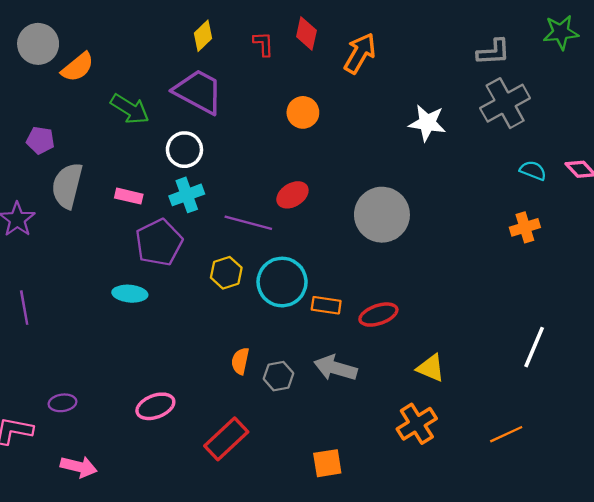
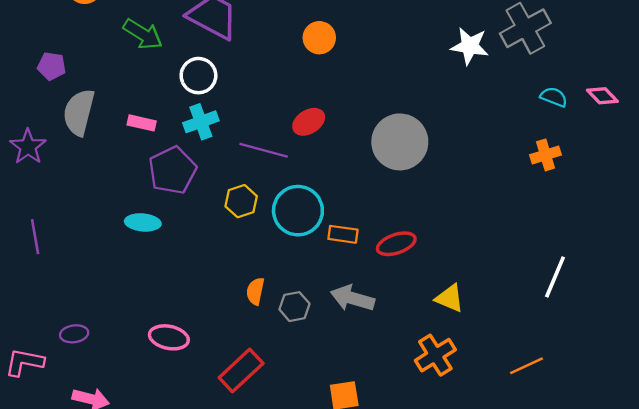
white star: (427, 123) -> (470, 46), moved
pink ellipse: (155, 406) -> (169, 337), turned 33

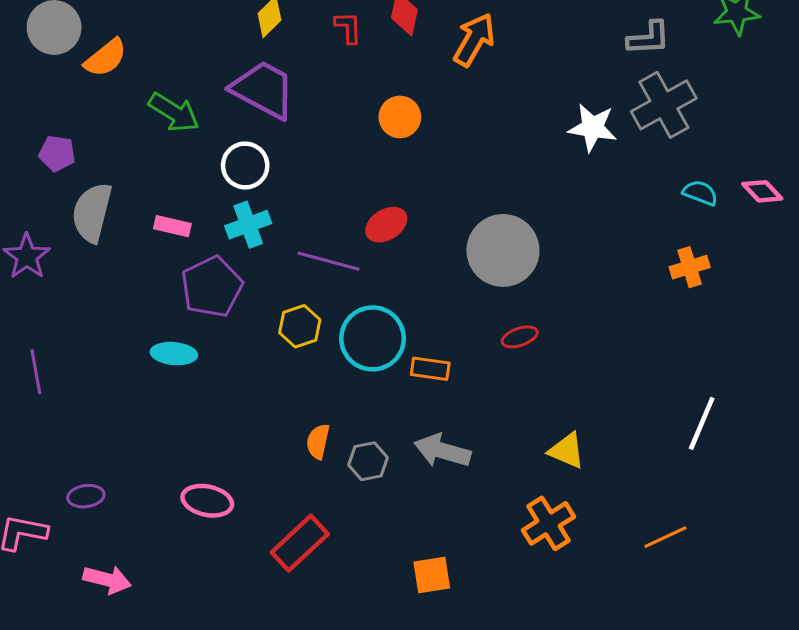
red ellipse: (396, 244) -> (520, 337), moved, size x0.7

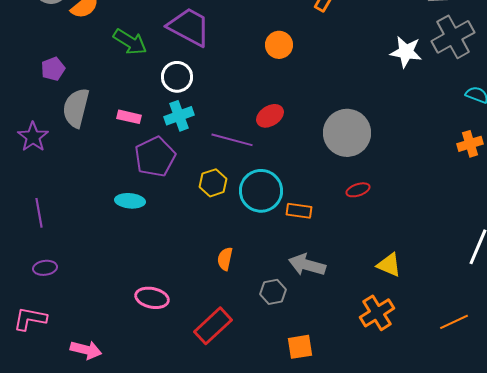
purple pentagon: (57, 153) -> (53, 69), turned -30
gray hexagon: (368, 461) -> (273, 292), moved
purple ellipse: (86, 496) -> (45, 268), moved

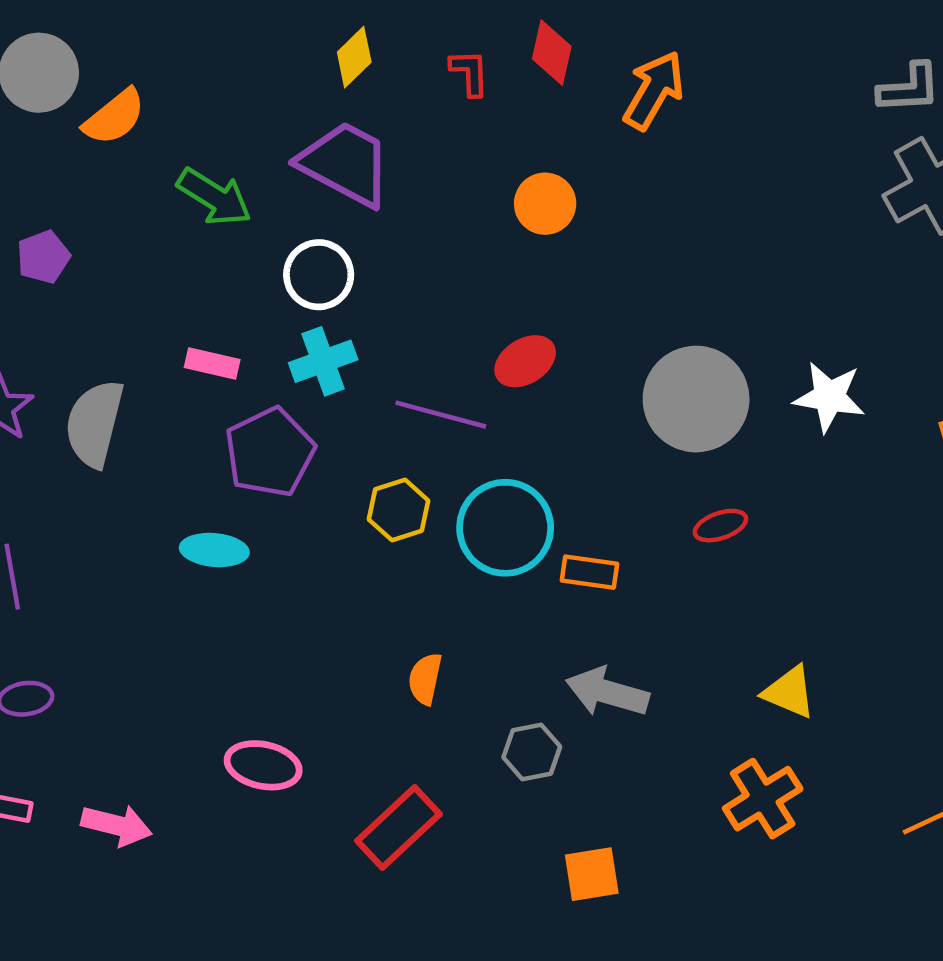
white star: (406, 52) -> (829, 397), moved
gray semicircle: (76, 108) -> (94, 423), moved
pink arrow: (86, 350) -> (117, 825), moved

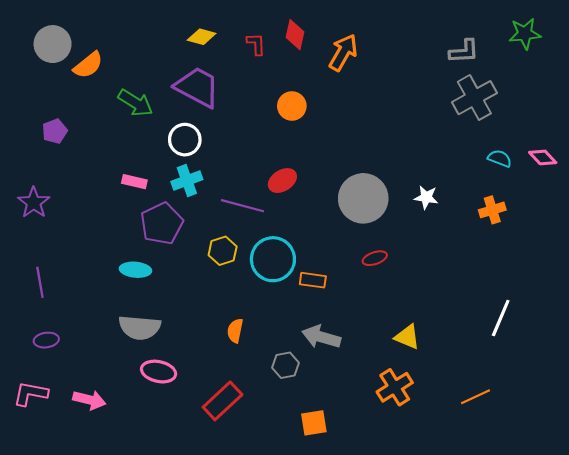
yellow diamond: (354, 57) -> (202, 37), turned 60
white star: (829, 397) -> (426, 197), size x0.7
gray semicircle: (94, 423) -> (140, 327), moved, turned -99

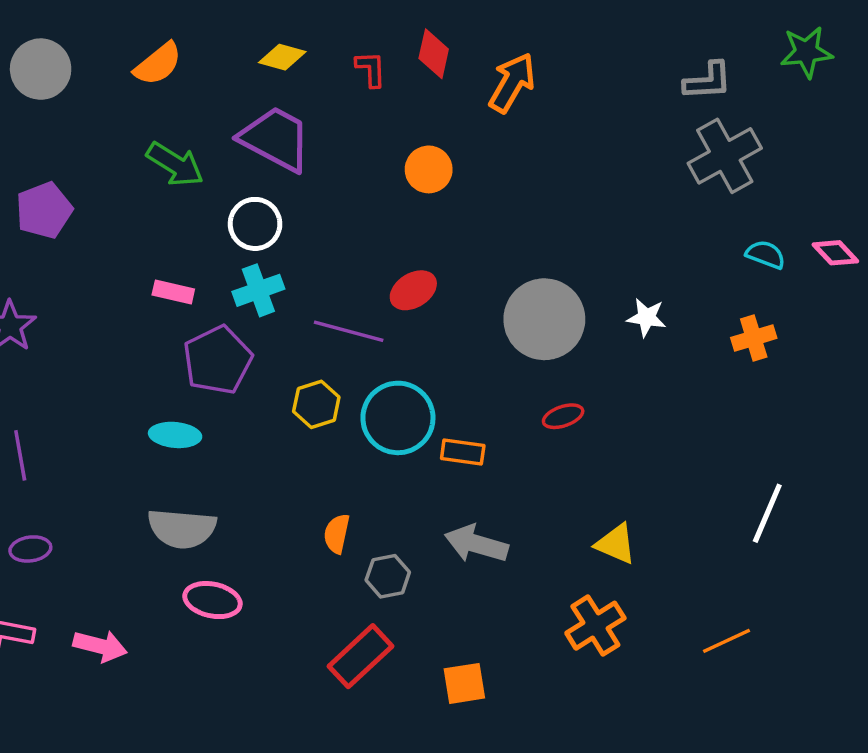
orange semicircle: (88, 65) -> (158, 64), moved
purple pentagon: (55, 131) -> (44, 210), size x1.4
gray hexagon: (286, 365) -> (388, 576), moved
red rectangle: (223, 401) -> (361, 656), moved

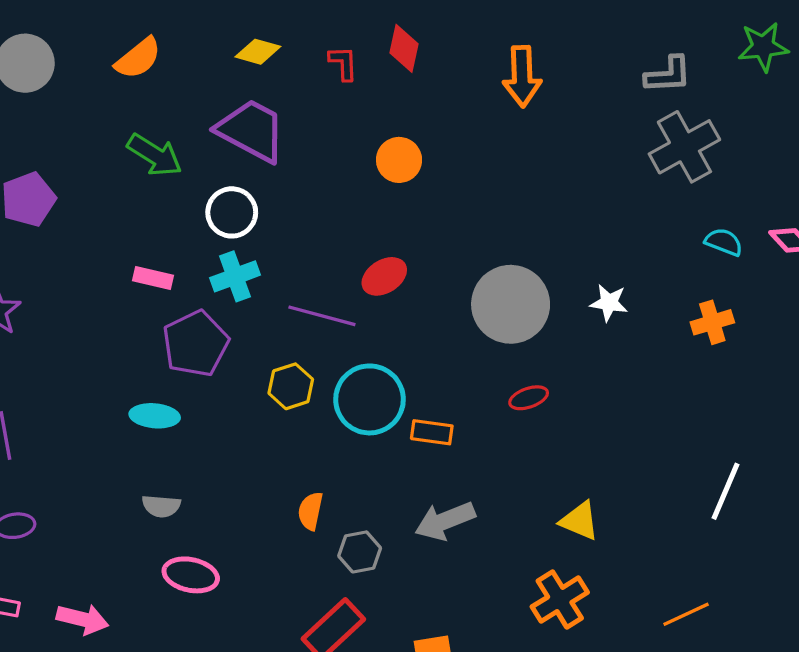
orange arrow: (512, 83) -> (522, 76), moved, turned 148
gray semicircle: (182, 529) -> (161, 506), size x0.6
gray arrow: (476, 544) -> (445, 521), turned -38

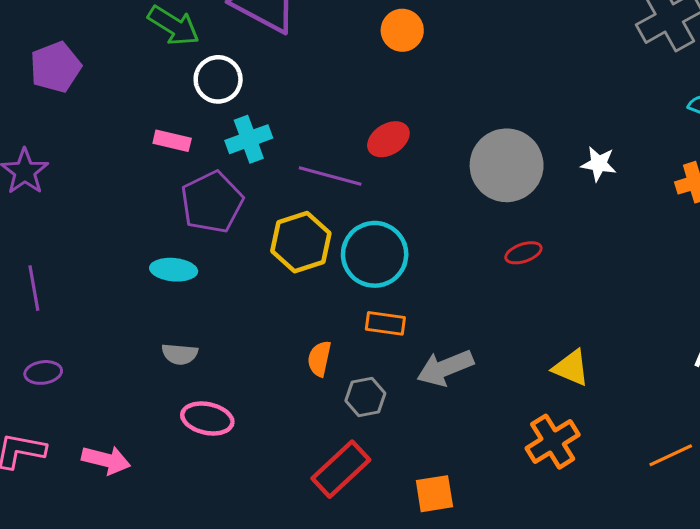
white circle: (232, 212) -> (218, 79), moved
yellow hexagon: (291, 386) -> (301, 242), size x1.4
orange rectangle: (432, 432) -> (385, 323), moved

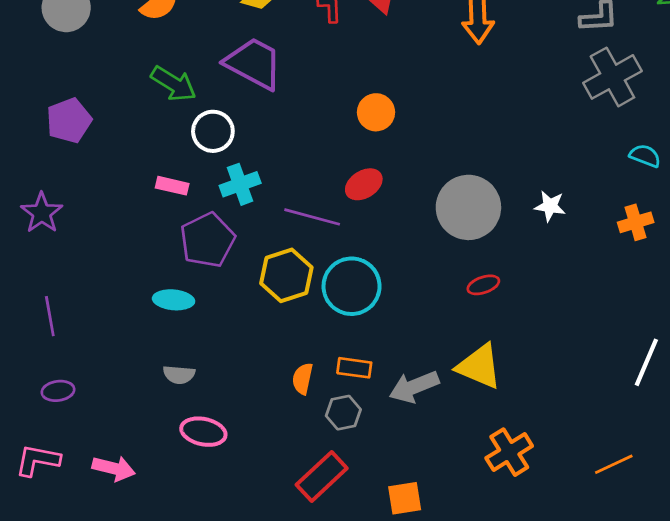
orange circle: (402, 30) -> (376, 112), moved
orange rectangle: (385, 323) -> (354, 368), moved
yellow triangle: (571, 368) -> (479, 366), moved, size x1.4

